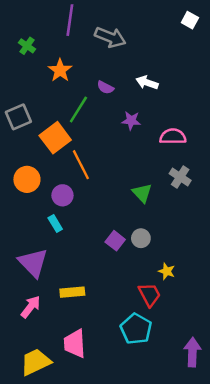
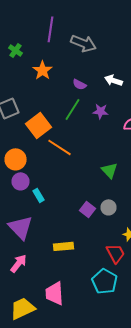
green line: (78, 110) -> (72, 109), moved
orange line: (81, 165) -> (60, 147), turned -30
purple circle: (62, 195) -> (20, 181), moved
yellow rectangle: (72, 292) -> (64, 246), moved

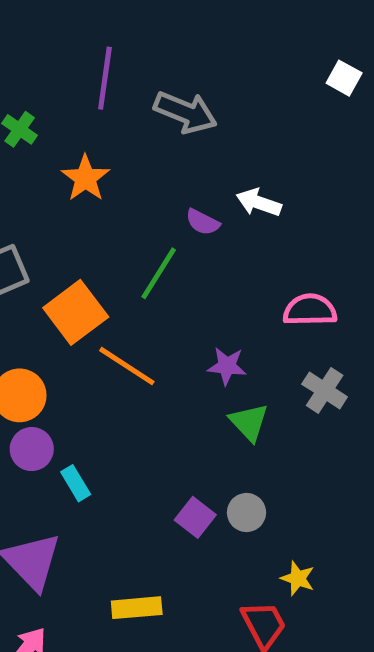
purple semicircle: (80, 84) -> (203, 222), moved
purple star: (100, 111) -> (227, 366), moved

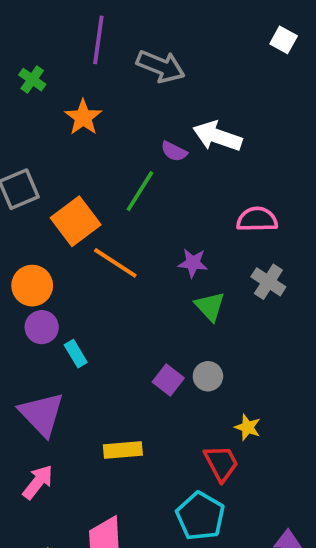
white arrow: (259, 203) -> (217, 136), size x1.4

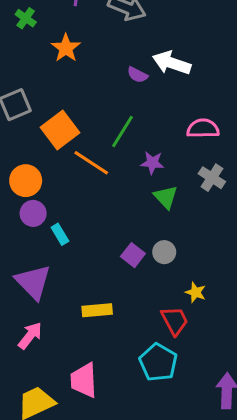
green line: (140, 191) -> (122, 131), moved

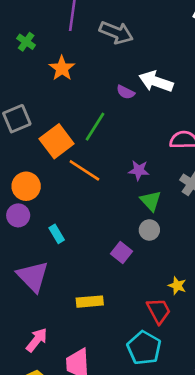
green line: (122, 131) -> (95, 127), moved
purple circle: (33, 213) -> (18, 215), moved
gray circle: (164, 252) -> (149, 230), moved
pink arrow: (30, 336) -> (37, 340), moved

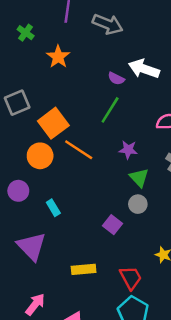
green line: (95, 127) -> (110, 110), moved
orange circle: (26, 186) -> (40, 156), moved
red trapezoid: (159, 311) -> (131, 278), moved

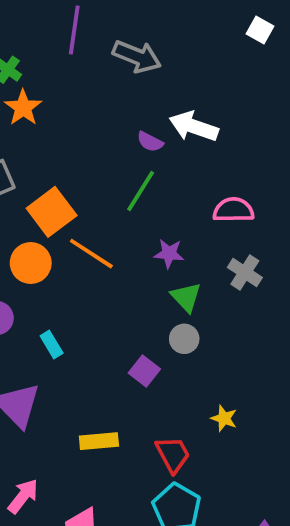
orange star: (58, 57) -> (23, 108), moved

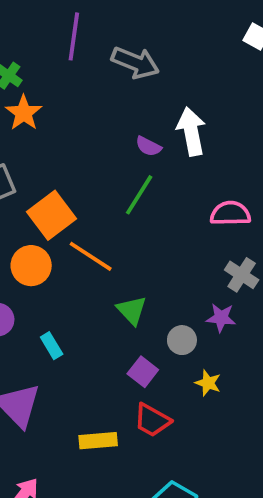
white arrow: (194, 127) -> (191, 131), turned 60
purple star: (169, 254) -> (221, 318), moved
green triangle: (186, 297) -> (132, 310), moved
yellow star: (224, 418) -> (208, 383), moved
red trapezoid: (173, 454) -> (152, 420), moved, turned 147

